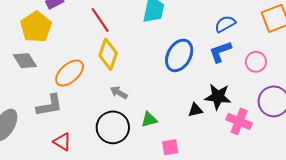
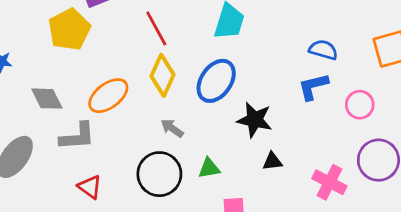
blue semicircle: (225, 24) -> (323, 50), turned 40
blue ellipse: (179, 55) -> (216, 81), moved
gray diamond: (25, 61) -> (47, 99), moved
black star: (218, 97) -> (255, 120), moved

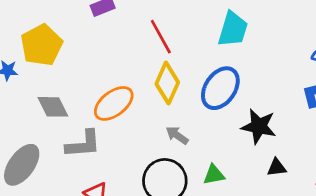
yellow pentagon: (69, 29) -> (42, 45), moved

